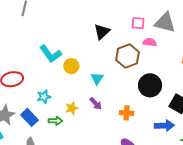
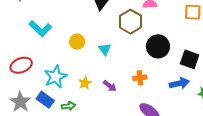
cyan L-shape: (51, 54) -> (40, 29), moved
cyan star: (44, 97) -> (56, 77), size x1.6
purple arrow: (96, 103) -> (110, 86), moved
green arrow: (55, 121) -> (69, 106), moved

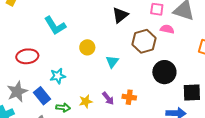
black square: (190, 59) -> (192, 92), turned -36
cyan star: (56, 77) -> (58, 76), size x0.7
orange cross: (140, 78) -> (129, 97), moved
yellow star: (85, 83) -> (86, 101), moved

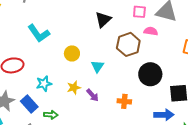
orange cross: (129, 97) -> (124, 101), moved
purple arrow: (108, 98) -> (93, 95), moved
yellow star: (86, 101) -> (74, 88), moved

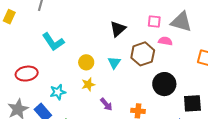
cyan triangle: (98, 66) -> (114, 63), moved
yellow star: (74, 88) -> (88, 84), moved

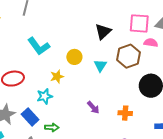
pink square: (154, 21) -> (139, 23), size x1.5
yellow circle: (86, 62) -> (74, 57), moved
yellow star: (88, 84) -> (57, 77), moved

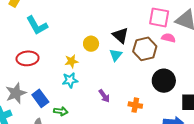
black triangle: (103, 32) -> (120, 35), moved, turned -42
cyan L-shape: (39, 46) -> (37, 25), moved
cyan star: (45, 96) -> (70, 80), moved

